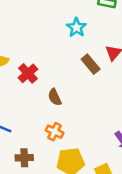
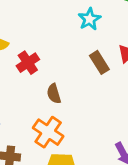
orange cross: (55, 132) -> (48, 132), size x1.5

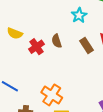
brown semicircle: (54, 94) -> (57, 41), moved

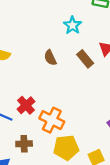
red cross: (37, 47) -> (26, 105), moved

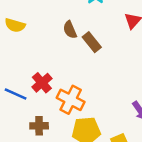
brown rectangle: (85, 59) -> (92, 42), moved

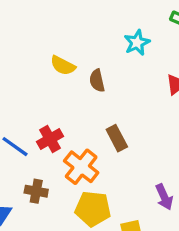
yellow semicircle: (15, 25) -> (63, 66), moved
brown rectangle: (92, 42) -> (117, 138), moved

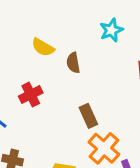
red cross: (50, 139) -> (31, 95), moved
orange cross: (81, 167) -> (104, 148), moved

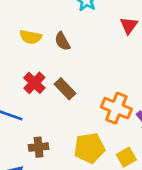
brown rectangle: (88, 116) -> (65, 89), moved

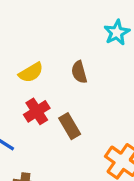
yellow semicircle: (31, 37) -> (31, 73), moved, turned -55

